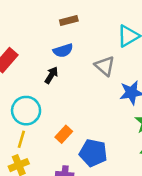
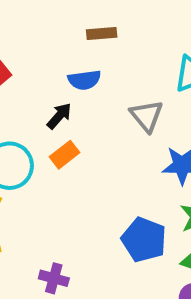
orange rectangle: (64, 134) -> (65, 155), moved
blue pentagon: (93, 153) -> (144, 240), moved

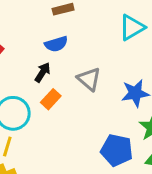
gray triangle: (147, 116) -> (89, 79), moved

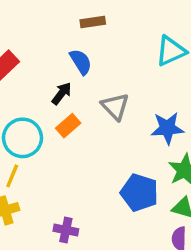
blue semicircle: (56, 44) -> (81, 62), turned -110

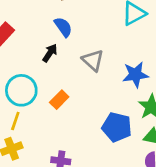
orange rectangle: (68, 126) -> (59, 100), moved

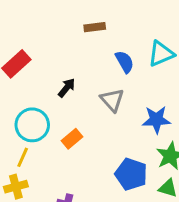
blue semicircle: (63, 27) -> (125, 62), moved

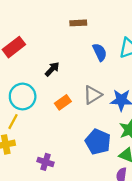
gray triangle: (112, 100) -> (93, 95), moved, turned 36
orange rectangle: (72, 139) -> (63, 102), moved

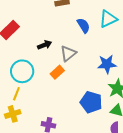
black arrow: (52, 69) -> (45, 45), turned 32
gray triangle: (93, 95) -> (68, 53), moved

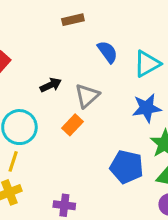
cyan triangle: (108, 19) -> (147, 64), moved

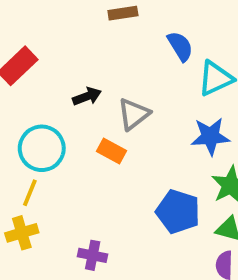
blue semicircle: (108, 52) -> (180, 46), moved
orange rectangle: (73, 125) -> (111, 151), turned 70

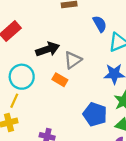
black arrow: (87, 96) -> (48, 49), size x1.5

